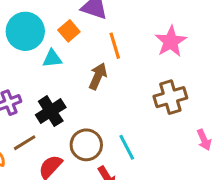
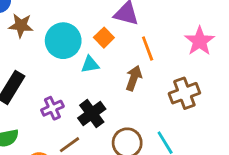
brown cross: (170, 97) -> (184, 93), moved

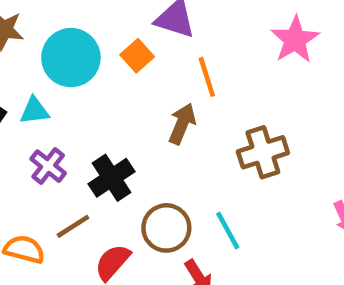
pink star: (200, 41) -> (295, 40), moved
cyan triangle: (90, 64) -> (35, 111), moved
purple cross: (52, 108) -> (48, 166), turned -30

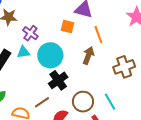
orange square: (137, 56) -> (68, 26), turned -32
cyan circle: (71, 58) -> (50, 55), moved
purple cross: (48, 166) -> (30, 33), moved

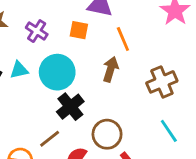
purple cross: (30, 33) -> (37, 31), moved
cyan line: (110, 102) -> (169, 131), moved

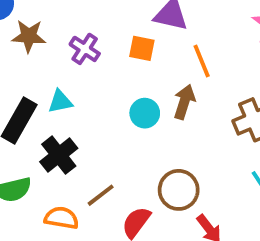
cyan circle: (57, 72) -> (145, 113), moved, size x0.6
black cross: (70, 107) -> (59, 155), moved

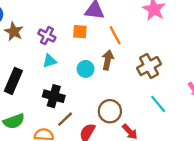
brown star: (29, 36) -> (14, 32), turned 30
cyan triangle: (60, 102) -> (50, 61), moved
black cross: (59, 155) -> (54, 96), moved, turned -30

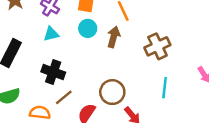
cyan circle: (86, 69) -> (88, 28), moved
cyan line: (158, 104) -> (165, 88), turned 42

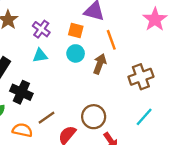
black cross: (53, 72) -> (21, 92), moved
cyan line: (165, 88) -> (144, 117), turned 30

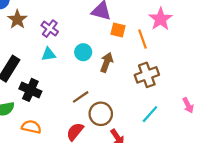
orange square: (76, 30) -> (118, 30), moved
orange line: (111, 40) -> (143, 39), moved
brown line: (47, 118) -> (81, 97), moved

